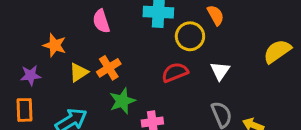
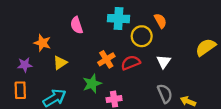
orange cross: (109, 68) -> (106, 59), moved

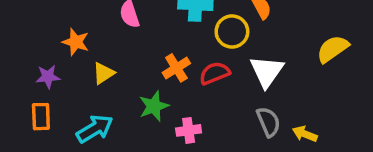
white triangle: (164, 62) -> (267, 71), size x1.5

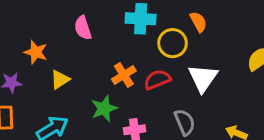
gray semicircle: (268, 122) -> (185, 122), moved

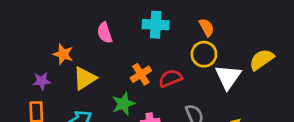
yellow circle: (173, 43) -> (204, 54), moved
white triangle: (203, 78) -> (228, 77), moved
yellow triangle: (60, 80) -> (85, 78), size x1.4

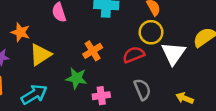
red semicircle: (170, 78) -> (134, 55), moved
green star: (123, 104) -> (76, 78), turned 30

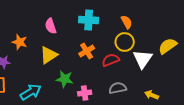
orange cross: (93, 51) -> (87, 51), moved
yellow triangle: (40, 55) -> (49, 55), moved
gray semicircle: (142, 89) -> (118, 88), turned -78

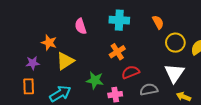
yellow circle: (125, 42) -> (175, 43), moved
yellow triangle: (49, 55) -> (65, 61), moved
white triangle: (143, 59) -> (174, 73), moved
red semicircle: (111, 60) -> (131, 72), moved

